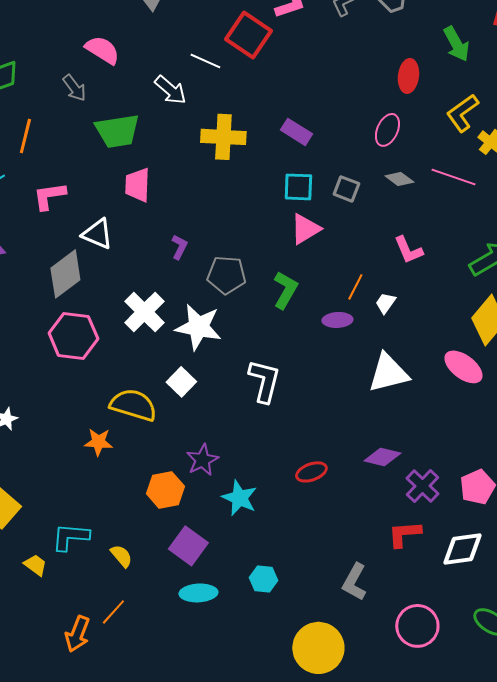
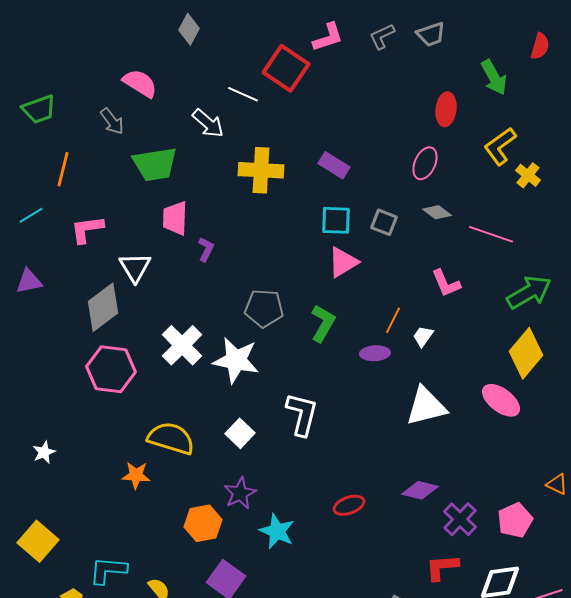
pink line: (453, 177) -> (491, 234), moved
white triangle: (97, 234) -> (135, 267), turned 36
purple L-shape: (179, 247) -> (206, 249), moved
white square: (181, 382) -> (240, 433), moved

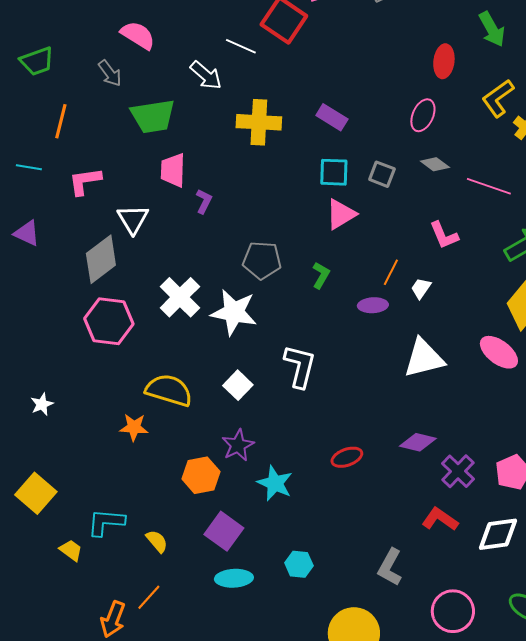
cyan line: (31, 215) -> (29, 167), turned 40
purple triangle: (29, 281) -> (27, 233), turned 36
green L-shape: (323, 323) -> (321, 275), size x0.7
red L-shape: (442, 567) -> (440, 519), turned 39

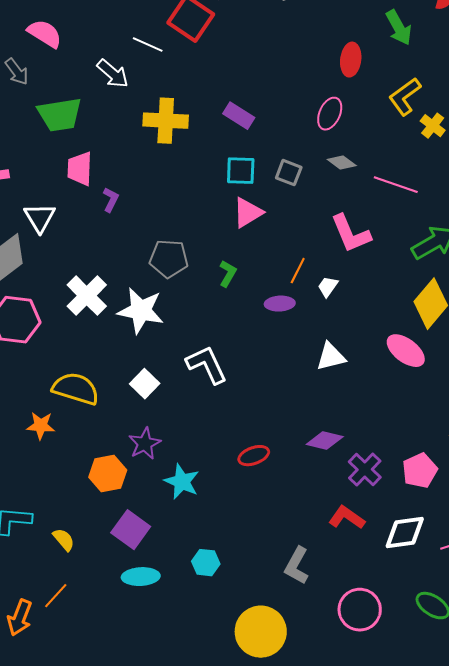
pink L-shape: (444, 235) -> (351, 234), size x1.4
white triangle: (424, 358) -> (331, 357), size x0.7
white L-shape: (300, 366) -> (207, 365), turned -39

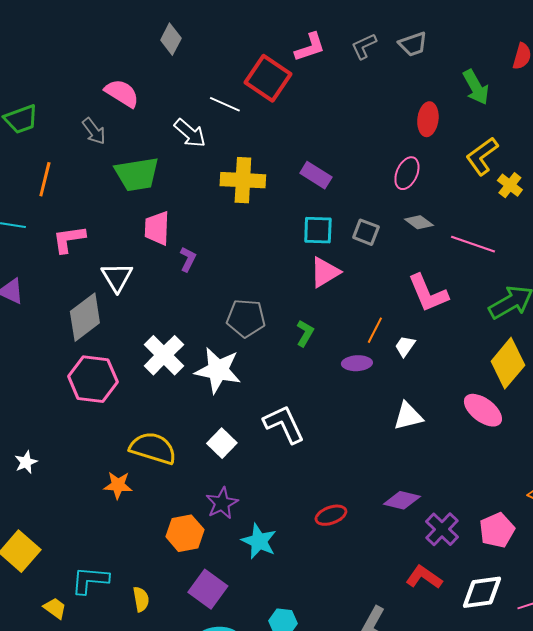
yellow semicircle: (64, 540) -> (141, 599), turned 30

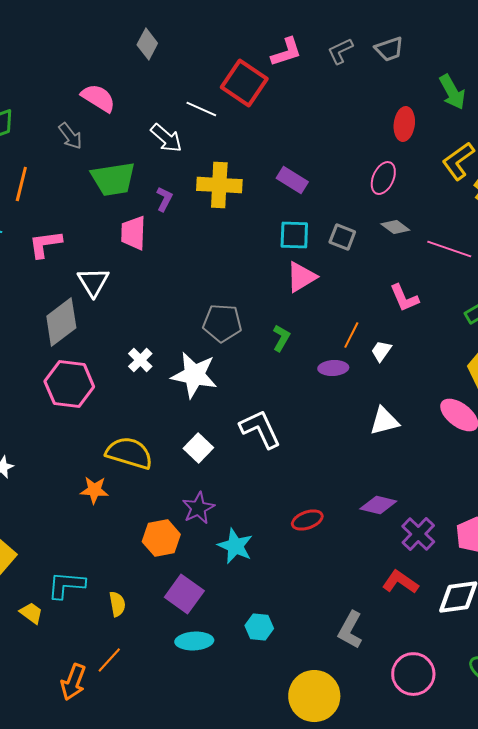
purple L-shape: (188, 259) -> (164, 199), moved
pink L-shape: (428, 293) -> (404, 298), size x0.7
white cross: (164, 355) -> (140, 360), size x0.6

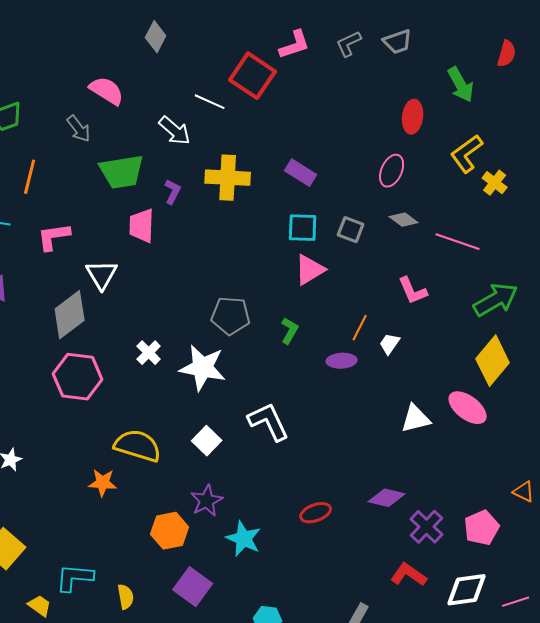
white triangle: (384, 421) -> (416, 419), moved

